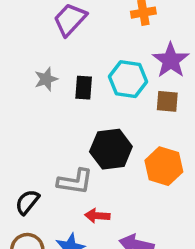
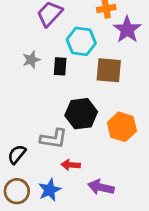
purple star: (171, 60) -> (127, 30), moved
cyan hexagon: (128, 79) -> (81, 41), moved
brown square: (167, 101) -> (109, 70), moved, size x1.5

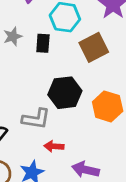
brown square: (109, 70) -> (94, 47), turned -32

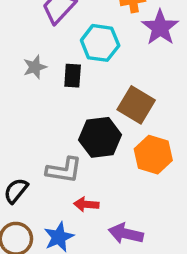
brown square: (94, 47) -> (136, 105), moved, turned -32

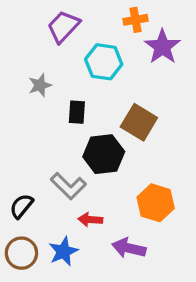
black rectangle: (73, 76) -> (77, 112), moved
orange hexagon: (153, 155) -> (156, 203), moved
gray L-shape: (64, 170) -> (68, 186), turned 36

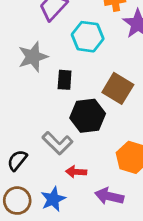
gray star: (40, 85) -> (33, 57), size x1.5

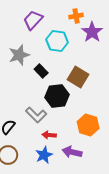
black rectangle: (65, 80) -> (41, 71), turned -48
blue star: (53, 199) -> (44, 155), moved

